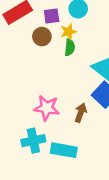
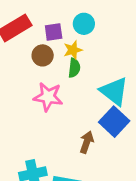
pink star: (47, 108) -> (48, 97), moved

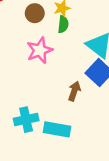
pink star: (48, 97) -> (40, 50), turned -30

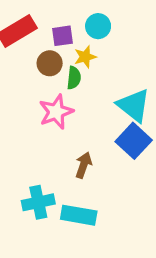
green semicircle: (63, 24) -> (74, 78), moved
brown arrow: (74, 91) -> (84, 165), moved

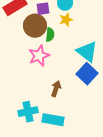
yellow star: (85, 57) -> (66, 20), moved
brown circle: (50, 63) -> (35, 26), size x1.5

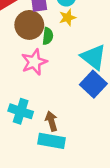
brown arrow: (56, 89) -> (51, 121), moved, turned -35
cyan cross: (28, 112) -> (21, 111), moved, turned 30

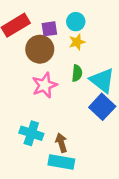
green semicircle: (48, 36) -> (77, 73), moved

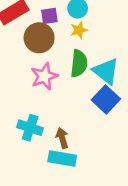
green semicircle: (77, 73) -> (79, 63), size x1.5

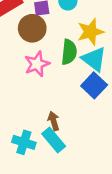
yellow star: (79, 30) -> (90, 32), moved, size x1.6
cyan cross: (30, 128) -> (24, 142), moved
cyan rectangle: (62, 158) -> (54, 140), turned 40

